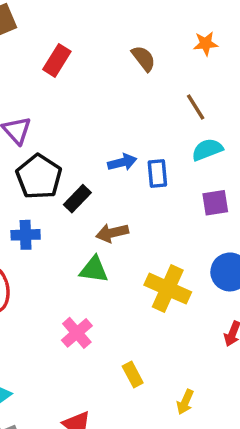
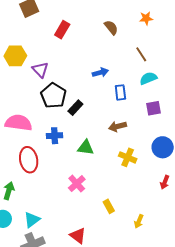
blue arrow: (122, 162) -> (100, 72), moved
brown arrow: (112, 233) -> (118, 126), moved
blue cross: (26, 235) -> (55, 136), moved
yellow cross: (168, 289) -> (128, 157), size x0.7

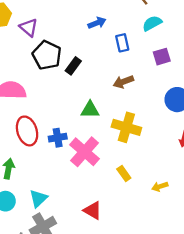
blue cross: (55, 136) -> (58, 138), moved
yellow cross: (128, 157) -> (126, 127), moved, size x1.4
pink cross: (77, 184) -> (85, 152), size x1.5
yellow arrow: (139, 221) -> (160, 186), turned 56

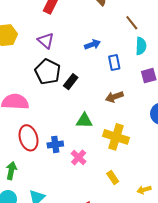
cyan semicircle: (152, 23) -> (141, 46), turned 120
purple triangle: (29, 27) -> (46, 41), moved
pink cross: (85, 152) -> (79, 157), size x0.6

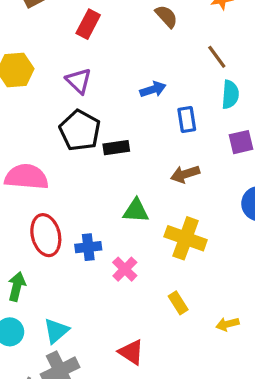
black rectangle: (71, 82) -> (116, 148), turned 42

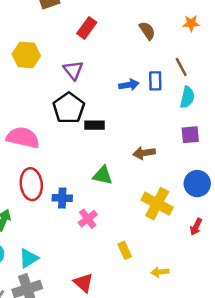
blue rectangle: (187, 120) -> (155, 81), moved
yellow cross: (186, 238) -> (157, 204), moved

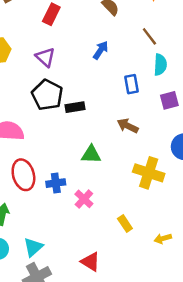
blue rectangle: (155, 81) -> (132, 84), moved
blue arrow: (129, 85) -> (101, 50), moved, turned -36
brown arrow: (144, 153) -> (128, 126), turned 45

